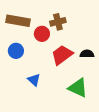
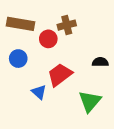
red trapezoid: (62, 55) -> (60, 75), moved
green triangle: (78, 88) -> (90, 101), turned 45

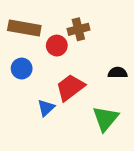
blue triangle: (39, 92) -> (46, 108), turned 35

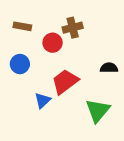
brown rectangle: (24, 28) -> (22, 26), size x0.6

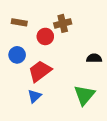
red trapezoid: (65, 82) -> (40, 71), moved
blue triangle: (42, 100) -> (34, 96), moved

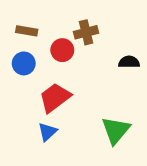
blue circle: (17, 55) -> (24, 63), moved
black semicircle: (94, 58) -> (129, 62), moved

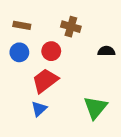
brown cross: (86, 32) -> (71, 27), turned 30
red circle: (62, 50) -> (51, 51), moved

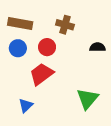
brown rectangle: (22, 25) -> (20, 24), size x1.5
blue triangle: (39, 109) -> (26, 105), moved

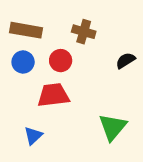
black semicircle: (97, 47) -> (126, 61), turned -32
red trapezoid: (41, 74) -> (53, 95), turned 30

